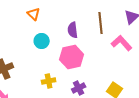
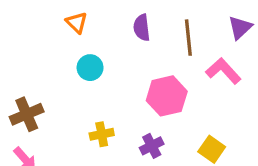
purple semicircle: (73, 30) -> (142, 28), moved
pink hexagon: (72, 57) -> (167, 96), moved

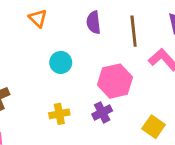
cyan circle: (90, 68) -> (61, 62), moved
purple cross: (152, 146) -> (102, 112), moved

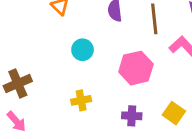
purple cross: (102, 112) -> (132, 116), moved, turned 30

